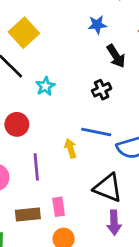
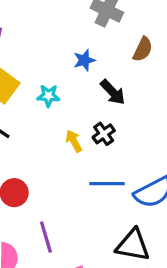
cyan star: (45, 86) -> (48, 96), moved, turned -30
yellow arrow: (70, 148) -> (74, 141), moved

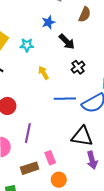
black cross: (104, 134) -> (78, 67), moved
purple line: (46, 237) -> (28, 133), turned 30

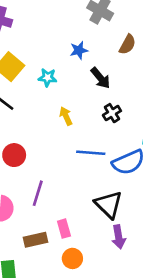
black triangle: (82, 136) -> (109, 205), turned 30

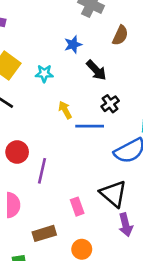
blue line: (91, 153) -> (90, 126), moved
purple line: (38, 193) -> (42, 171), moved
pink rectangle: (64, 229) -> (77, 207), moved

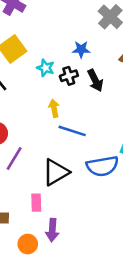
black cross: (110, 104) -> (69, 76), moved
black triangle: (113, 194) -> (56, 172), moved, turned 32
purple arrow: (126, 225) -> (52, 230), moved

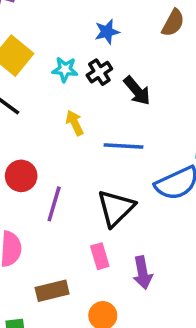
black arrow: (95, 80) -> (137, 91), moved
yellow arrow: (54, 108) -> (75, 123), moved
purple arrow: (52, 230) -> (143, 273), moved

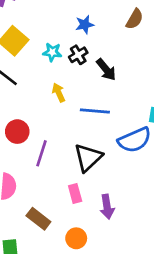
brown rectangle: (52, 291) -> (38, 219), turned 50

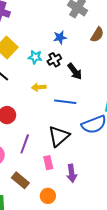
yellow arrow: (59, 93) -> (39, 87), turned -72
purple line: (42, 153) -> (25, 144), moved

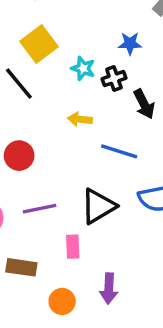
purple line: (25, 144) -> (40, 209), turned 48
purple arrow: (72, 173) -> (109, 289), moved
brown rectangle: (20, 180) -> (21, 267), turned -42

